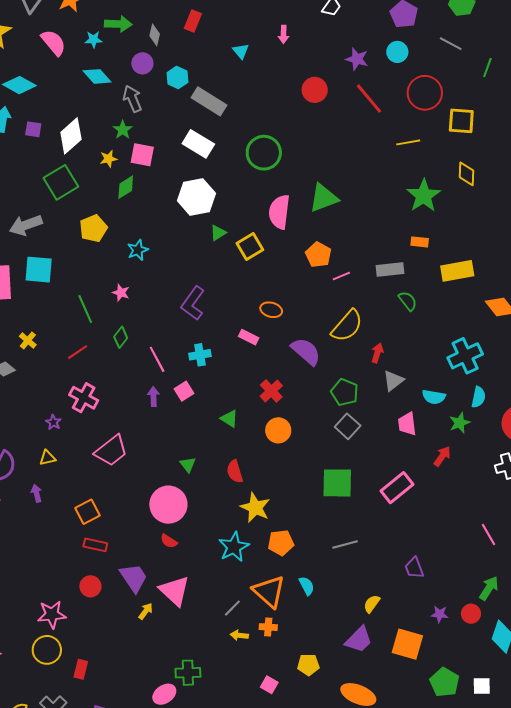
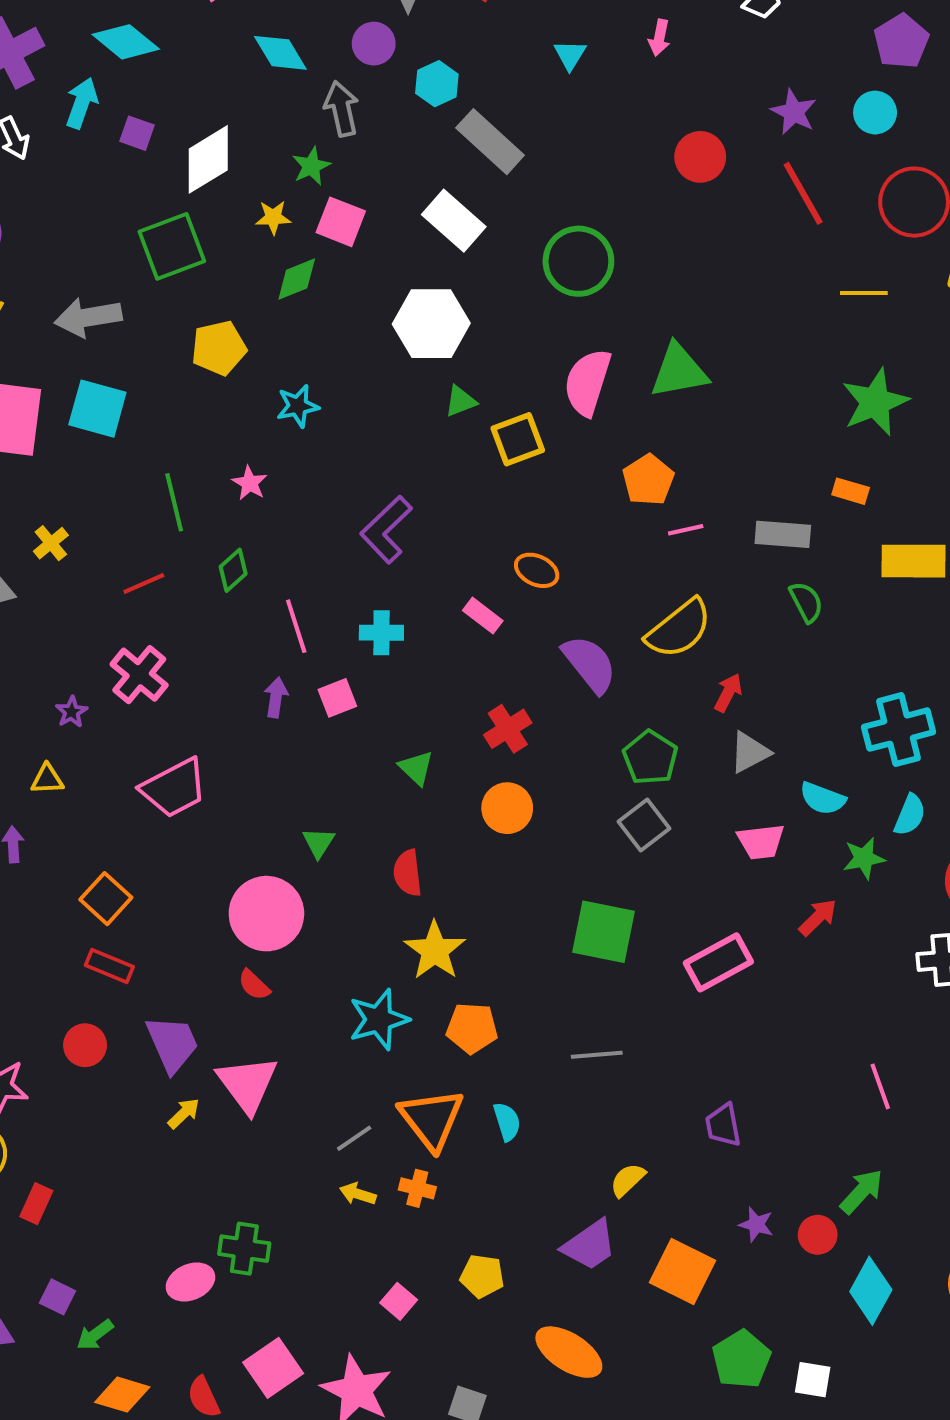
pink trapezoid: (407, 424) -> (761, 842), turned -100
orange square: (87, 512) -> (106, 899), turned -30

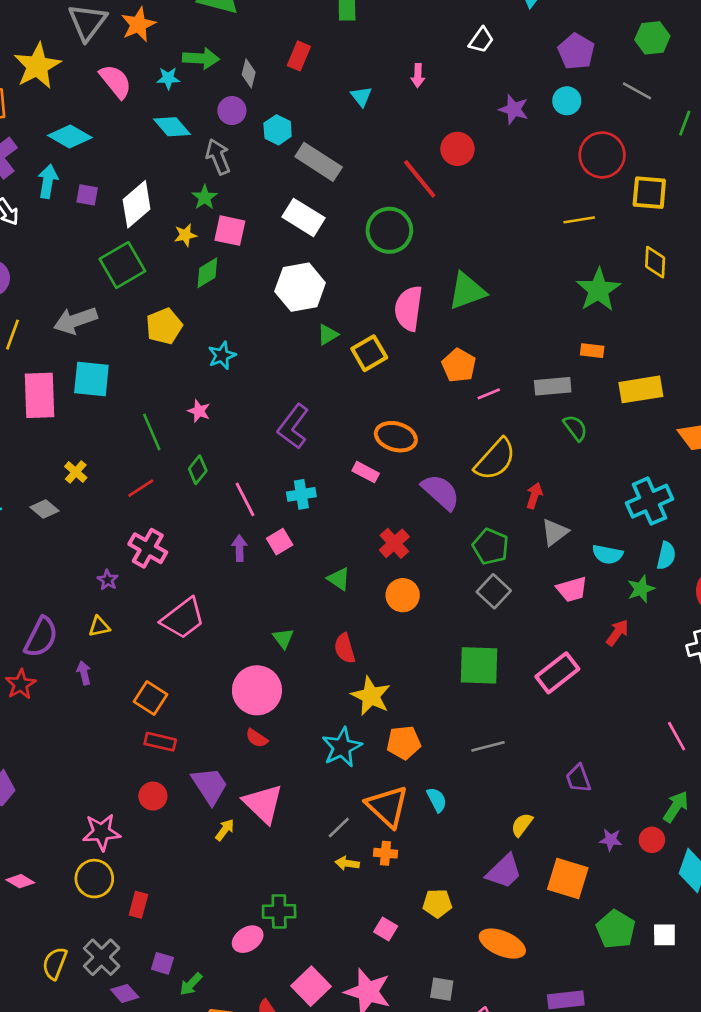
red line: (803, 193) -> (420, 179), moved
orange ellipse: (537, 570) -> (396, 437), size x1.4

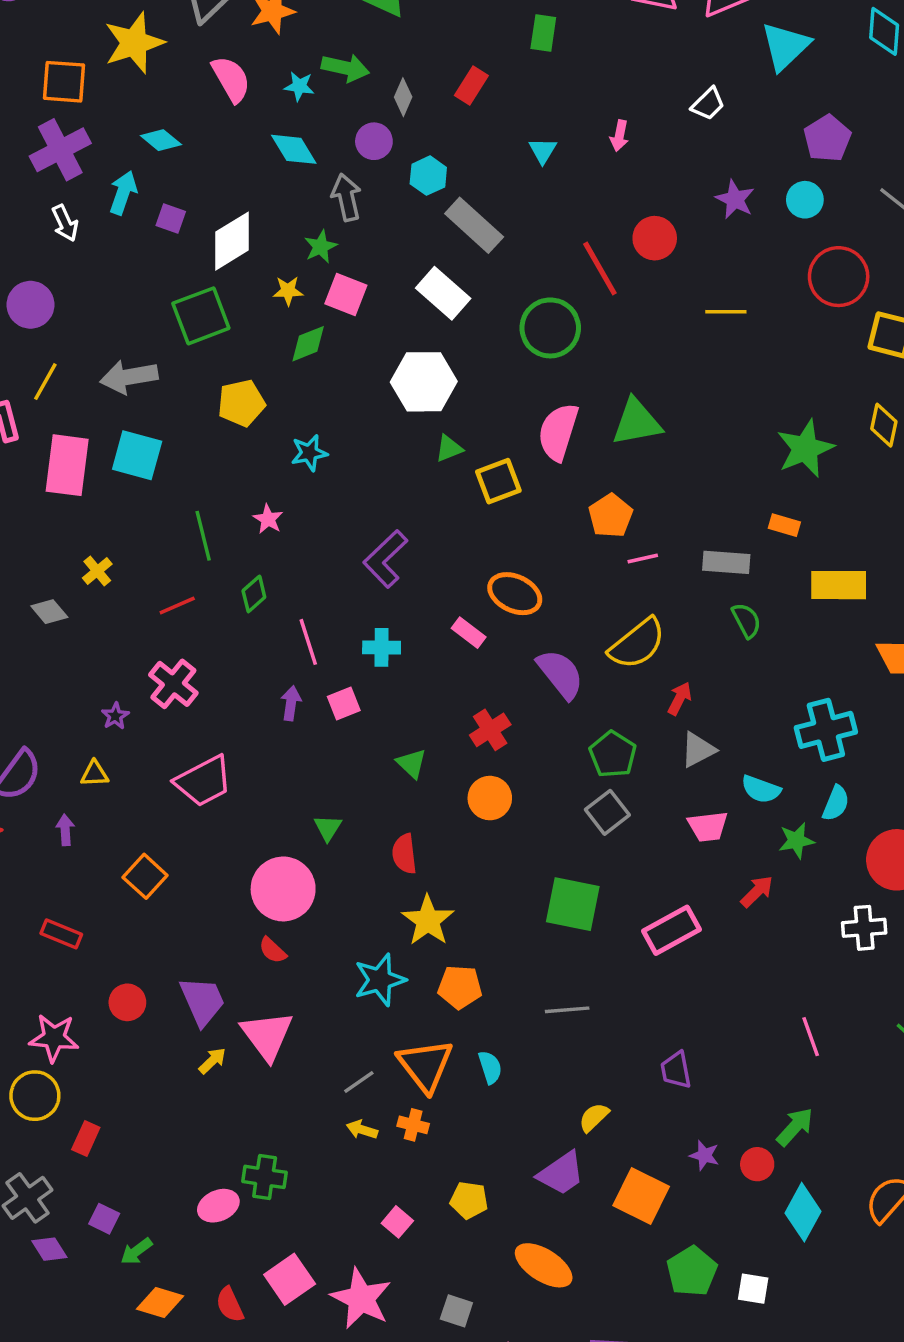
cyan diamond: (70, 137) -> (161, 140), size x0.7
yellow line: (579, 220) -> (726, 312), moved
red rectangle: (160, 742) -> (61, 934), moved

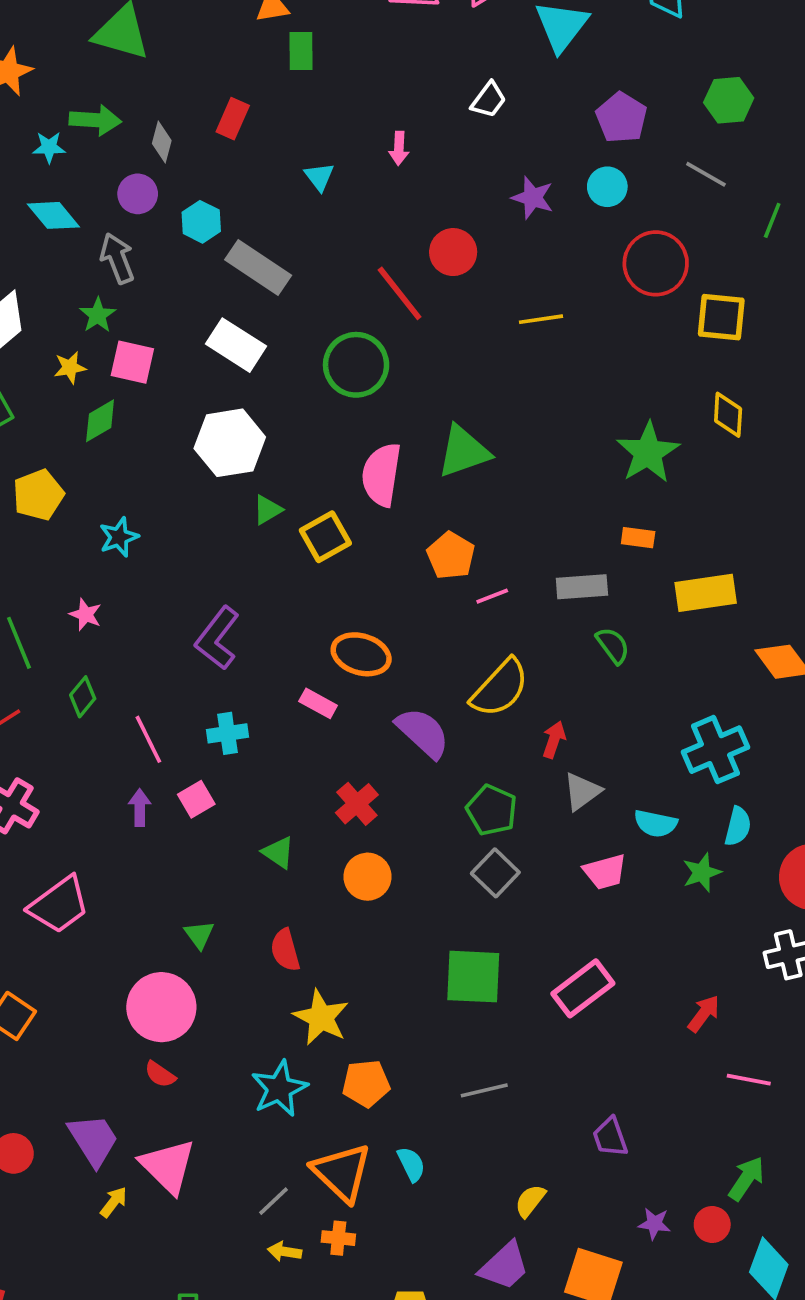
red arrow: (757, 891) -> (704, 1014), moved
pink line: (811, 1037) -> (749, 1080), turned -51

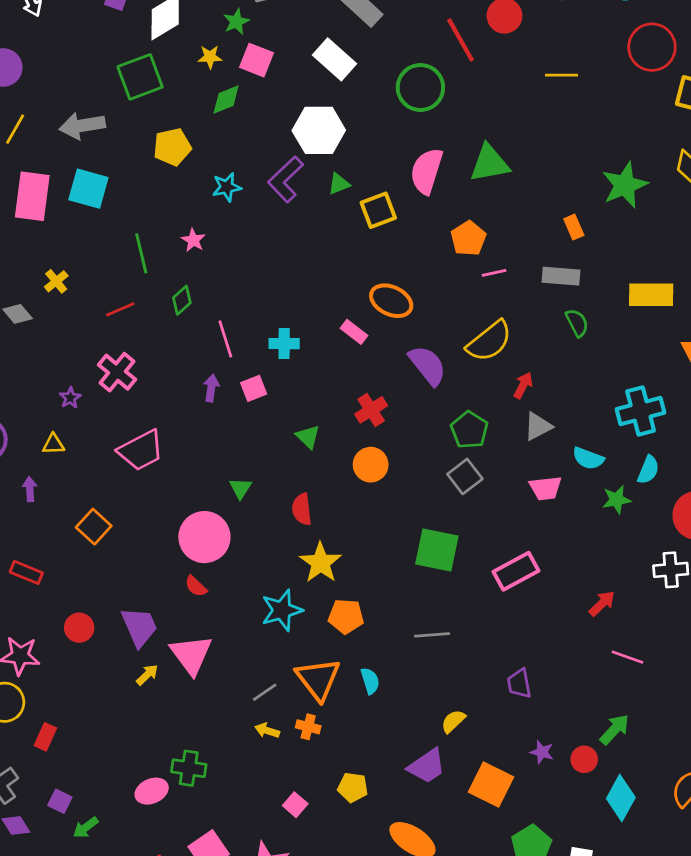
orange rectangle: (638, 538) -> (574, 227), moved, turned 50
purple L-shape: (217, 638) -> (286, 179), moved

